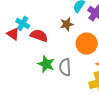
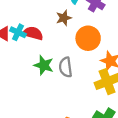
cyan cross: (23, 23) -> (18, 32), moved

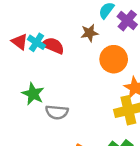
green star: (44, 65) -> (33, 94), moved
gray semicircle: (66, 67) -> (57, 112), moved, turned -84

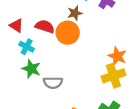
cyan cross: (36, 42) -> (27, 47), moved
orange circle: (114, 59) -> (68, 33), moved

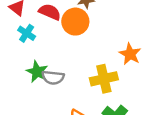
green star: (31, 69) -> (37, 72), moved
yellow cross: (113, 76) -> (104, 79), moved

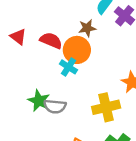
cyan cross: (27, 33) -> (68, 67), moved

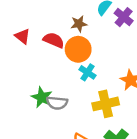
brown star: (87, 28) -> (79, 24), moved
cyan cross: (68, 67) -> (88, 72), moved

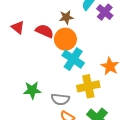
cyan cross: (88, 72) -> (73, 59), size x1.5
green star: (42, 97) -> (32, 90), moved, turned -30
gray semicircle: (57, 103) -> (60, 99), moved

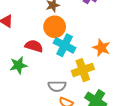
red semicircle: (45, 31) -> (34, 46), moved
green star: (32, 90) -> (18, 65), moved

